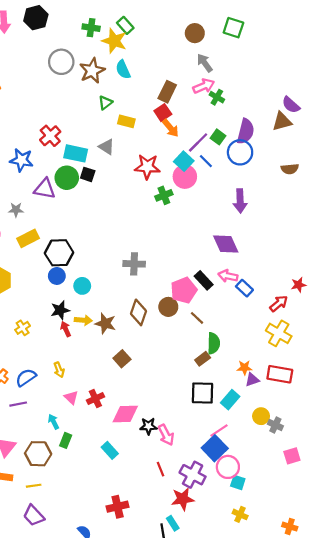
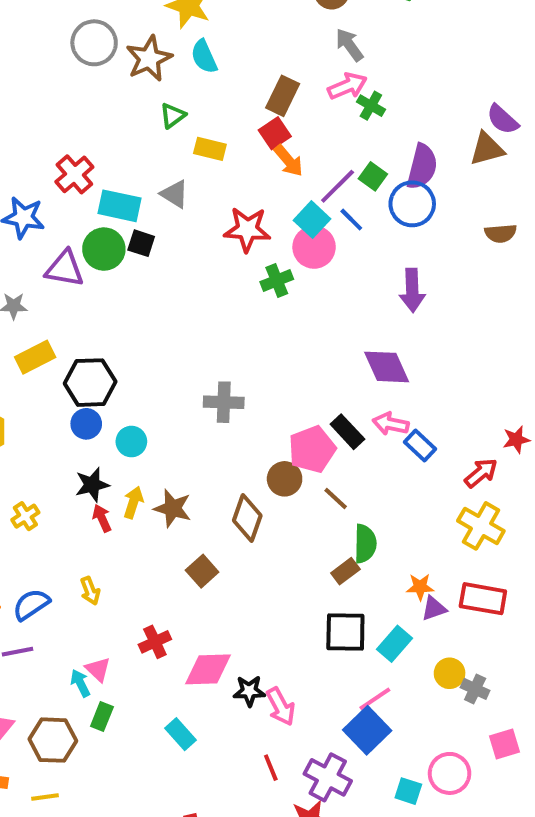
brown diamond: (138, 312) -> (247, 518), moved
yellow arrow: (83, 320) -> (133, 502), turned -77
pink triangle: (71, 397) -> (98, 669), moved
pink circle: (228, 467) -> (450, 773), moved

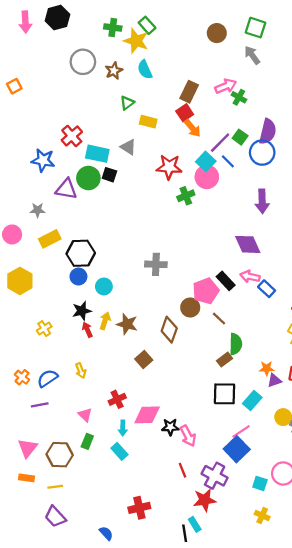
gray arrow: (349, 45) -> (252, 55), moved
brown star: (149, 59) -> (114, 71), size x0.7
cyan arrow: (80, 683) -> (123, 428), moved, turned -152
cyan rectangle: (180, 734) -> (119, 451), moved

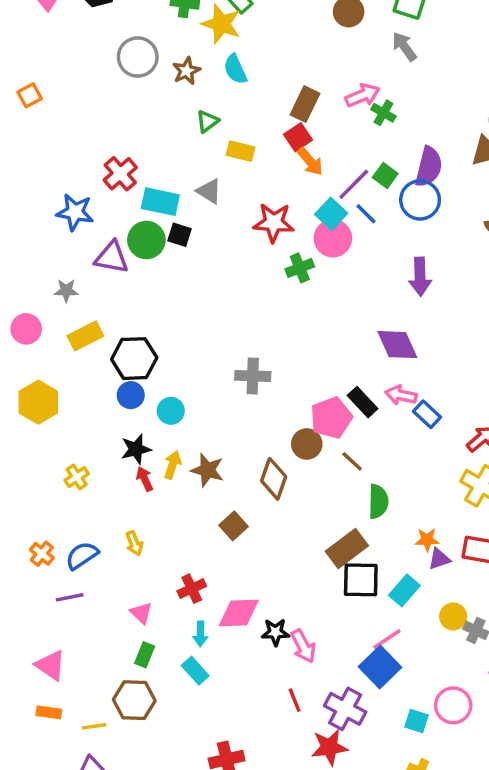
brown rectangle: (225, 360) -> (347, 549), moved, size x1.6
pink triangle: (28, 448) -> (51, 665), turned -35
brown hexagon: (60, 455) -> (134, 700), moved

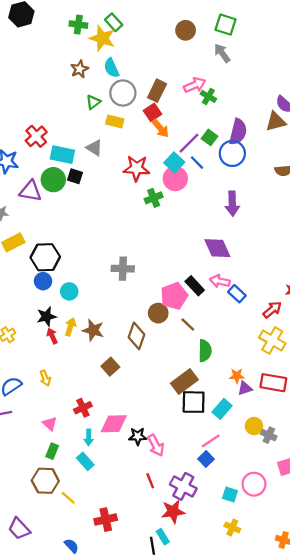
gray circle: (138, 57) -> (123, 93), moved
blue square: (380, 667) -> (206, 459), size x0.6
yellow line: (94, 726) -> (68, 498), moved, turned 49

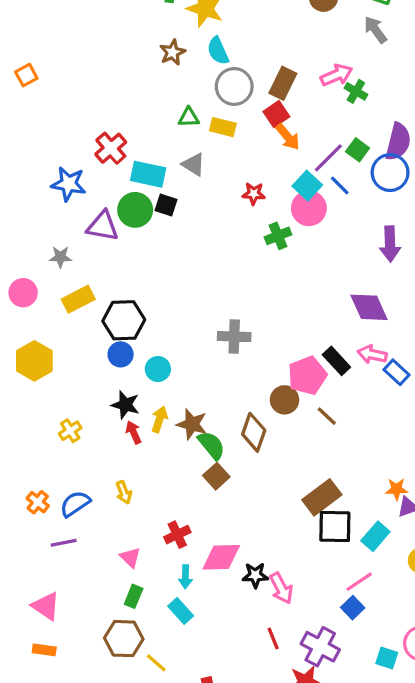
green triangle: (93, 102) -> (189, 117), moved, turned 35
red star: (137, 168) -> (254, 194), size x0.6
black star: (46, 317) -> (125, 405), turned 30
green semicircle: (205, 351) -> (211, 445), moved, turned -40

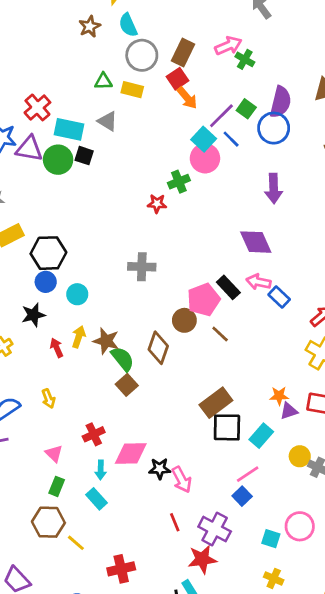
red star: (254, 194) -> (157, 204), moved
purple triangle: (103, 226) -> (29, 149), moved
black star: (125, 405) -> (33, 315), moved, turned -30

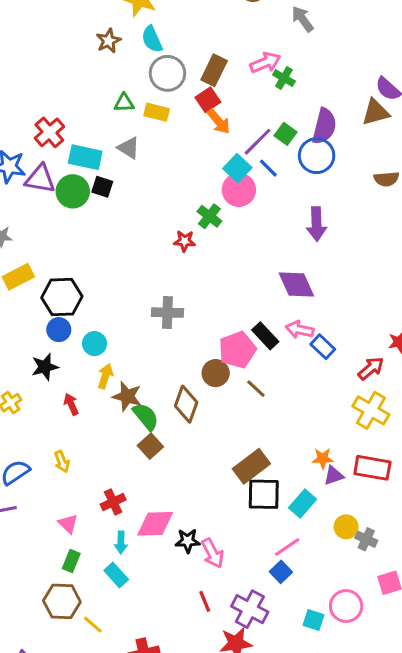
green cross: (179, 182) -> (209, 216), turned -30
yellow arrow: (79, 337) -> (105, 376), moved

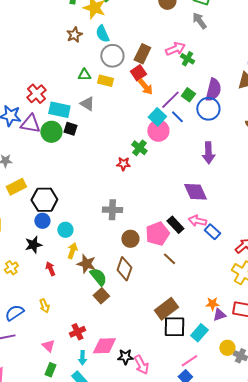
brown circle: (216, 373) -> (130, 239), moved

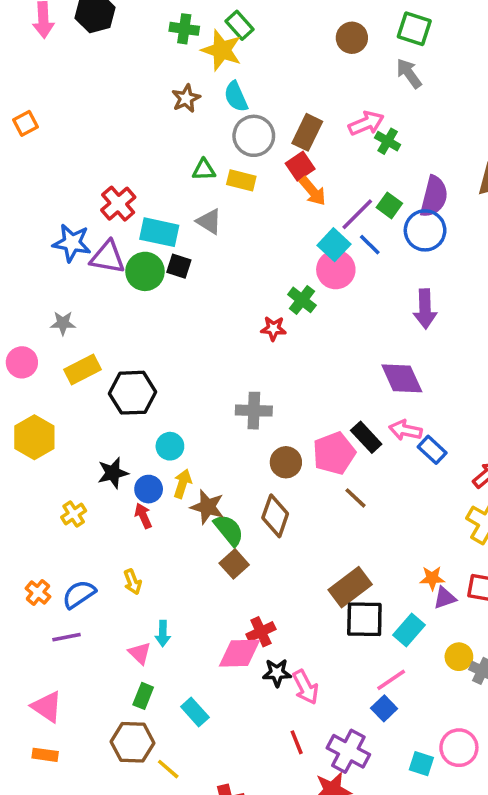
blue circle: (42, 221) -> (149, 489), moved
red cross: (77, 332) -> (261, 632), moved
cyan arrow: (82, 358) -> (163, 634), moved

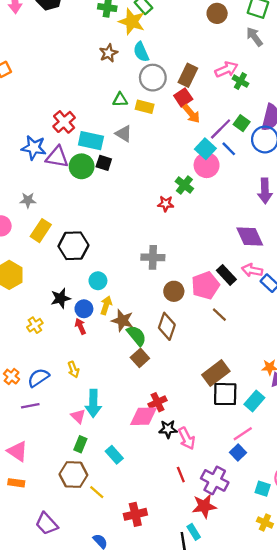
yellow rectangle: (83, 370) -> (41, 231), turned -30
cyan arrow: (163, 634) -> (93, 403), size x1.6

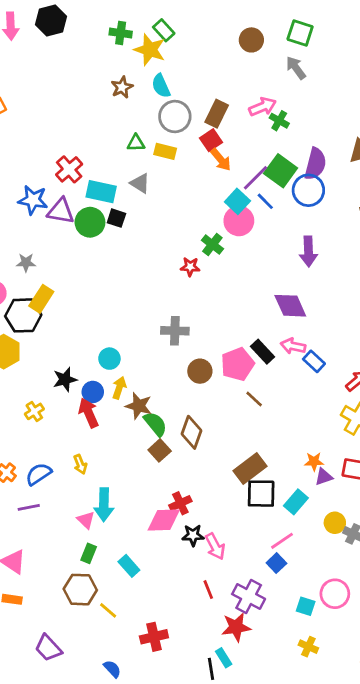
green square: (242, 123) -> (281, 171), size x1.6
black hexagon: (73, 246) -> (23, 315), moved
red arrow: (80, 326) -> (89, 413), size x1.5
brown diamond: (167, 326) -> (192, 432), moved

